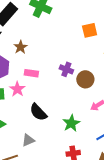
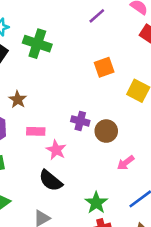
pink star: (17, 89) -> (56, 150), moved
green star: (71, 123) -> (96, 203), moved

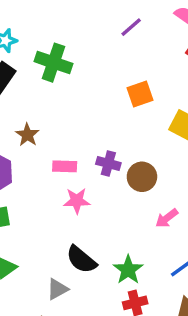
pink rectangle: (36, 131) -> (65, 166), moved
pink star: (56, 150) -> (77, 201), turned -30
black semicircle: (51, 181) -> (81, 260), moved

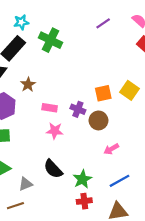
orange square: (140, 94) -> (103, 93), moved
gray triangle: (57, 289) -> (26, 184), moved

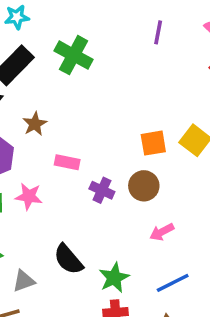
cyan star: (21, 22) -> (17, 17), moved
purple line: (103, 23) -> (158, 32), turned -48
purple cross: (78, 109) -> (102, 190), moved
pink star: (55, 131) -> (29, 196), moved

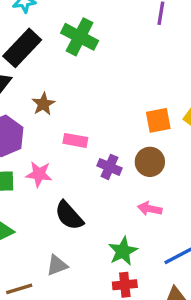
pink arrow: (162, 232) -> (150, 209), moved, turned 40
black semicircle: (68, 259) -> (69, 216), moved
gray triangle: (24, 281) -> (57, 265), moved

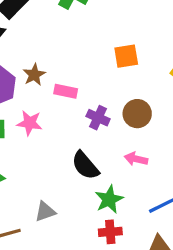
brown star: (43, 104) -> (34, 75), moved
orange square: (158, 120) -> (126, 56), moved
black semicircle: (69, 216) -> (85, 165), moved

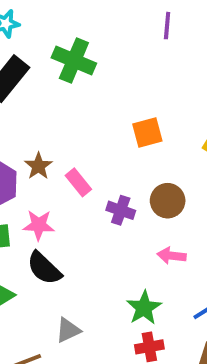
pink rectangle: (66, 91) -> (78, 182), turned 45
black semicircle: (85, 165) -> (44, 268), moved

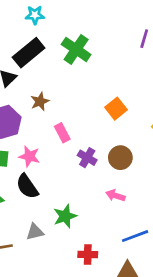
orange square: (147, 133) -> (116, 109), turned -35
brown star: (38, 166) -> (40, 101), moved
green star: (144, 308) -> (65, 216), moved

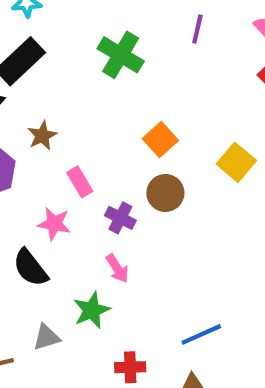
green cross: (76, 49) -> (121, 55), moved
pink star: (29, 156) -> (54, 224), moved
brown circle: (120, 158) -> (165, 193), moved
pink arrow: (115, 196) -> (117, 268), moved, turned -138

